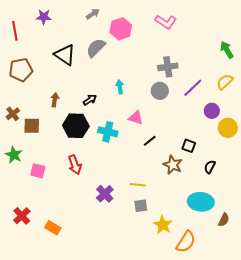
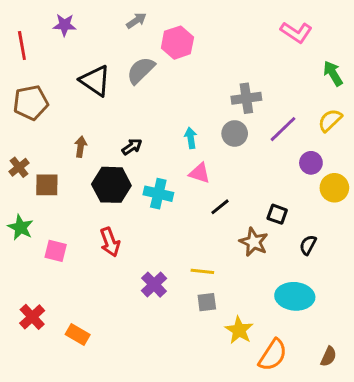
pink L-shape: (166, 22) -> (296, 32), moved
cyan arrow: (120, 87) -> (191, 138), moved
brown semicircle: (224, 220) -> (329, 356), moved

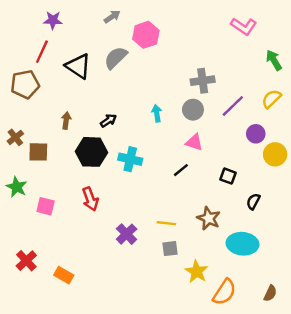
red line: (22, 45) -> (42, 52), moved, turned 35
pink triangle: (199, 173) -> (194, 142), moved
brown star: (254, 242) -> (209, 218), moved

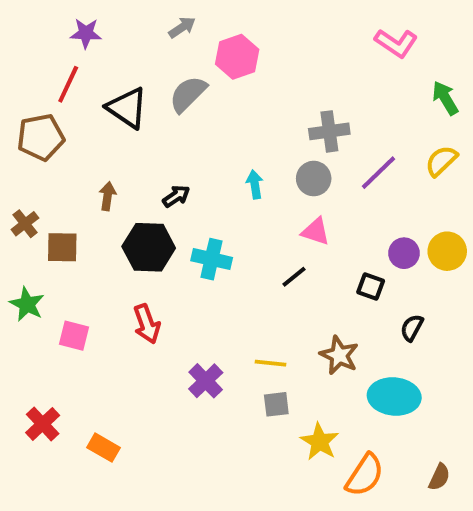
purple circle: (256, 134) -> (404, 253), moved

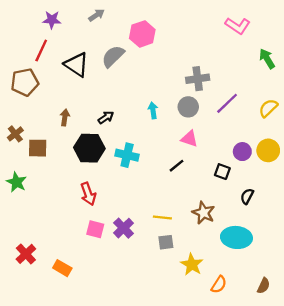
gray arrow: (182, 27) -> (96, 15), moved
yellow semicircle: (441, 161) -> (268, 108), moved
pink square: (74, 336) -> (95, 229), moved
orange semicircle: (365, 475) -> (219, 285), size x0.7

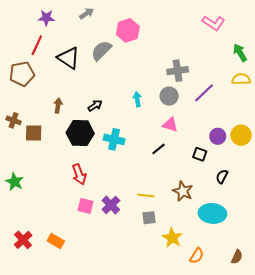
yellow semicircle: (268, 108) -> (241, 79), moved, turned 42
brown cross: (15, 134) -> (14, 120), turned -32
green star: (16, 182) -> (15, 182), moved
red cross: (26, 254) -> (23, 240), moved

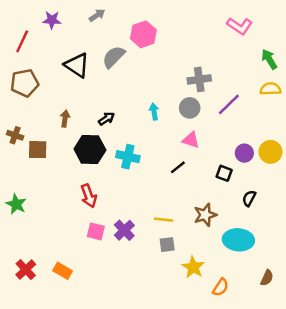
red line: (37, 45) -> (22, 41), moved
brown star: (183, 191) -> (205, 215), turned 30
brown semicircle: (237, 257) -> (267, 278), moved

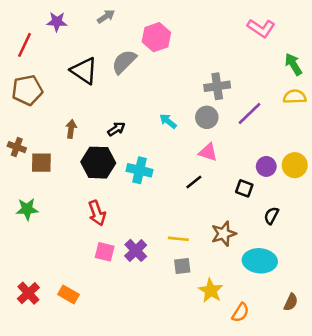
cyan arrow: (154, 111) -> (168, 121), turned -42
green star: (16, 204) -> (27, 209), moved, turned -30

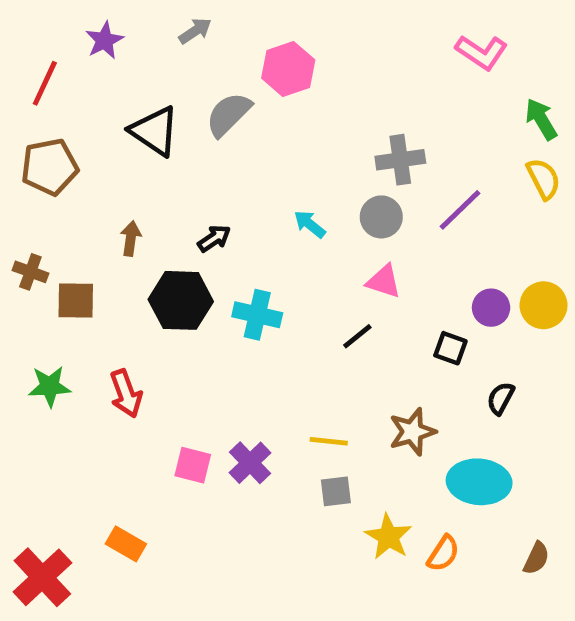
purple star: (57, 22) -> (104, 40), turned -30
yellow semicircle: (295, 97) -> (544, 179), turned 65
red arrow: (97, 213) -> (126, 394), moved
red cross: (28, 293) -> (42, 577), moved, size x1.4
orange semicircle: (240, 313) -> (443, 553), moved

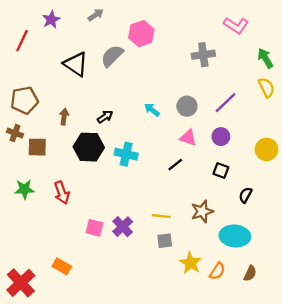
gray cross: (400, 160) -> (203, 55), moved
brown pentagon: (50, 167) -> (24, 100), moved
purple circle: (491, 308) -> (221, 137), moved
brown semicircle: (536, 558) -> (250, 273), moved

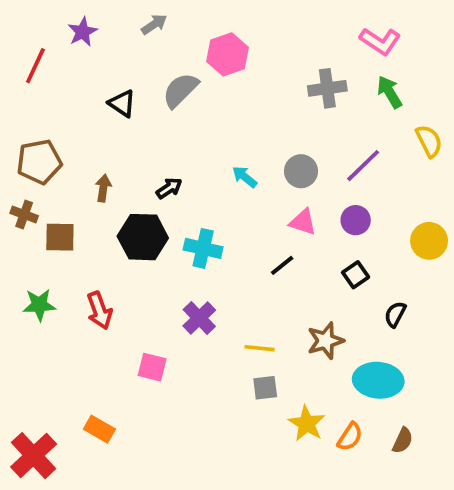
green arrow: (265, 58) -> (390, 92), moved
black triangle: (76, 64) -> (122, 103), size x0.7
black square: (221, 170) -> (356, 275), turned 35
purple cross: (123, 227) -> (199, 318), moved

